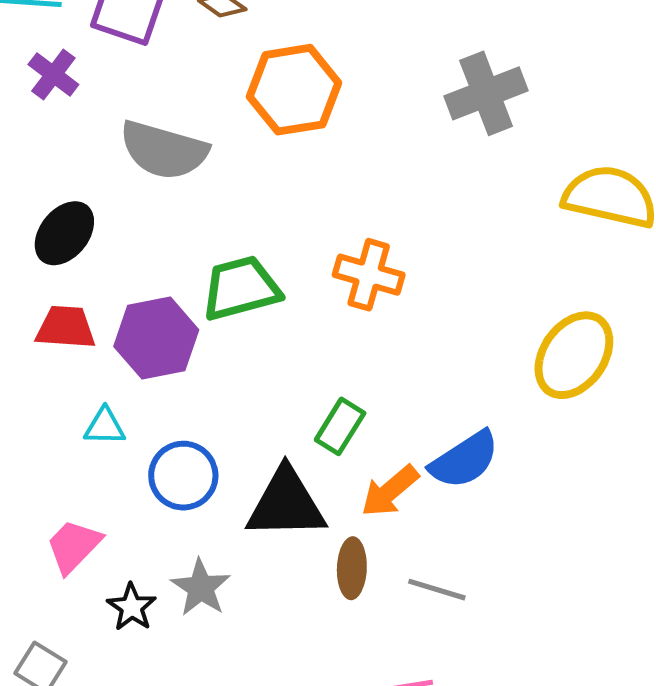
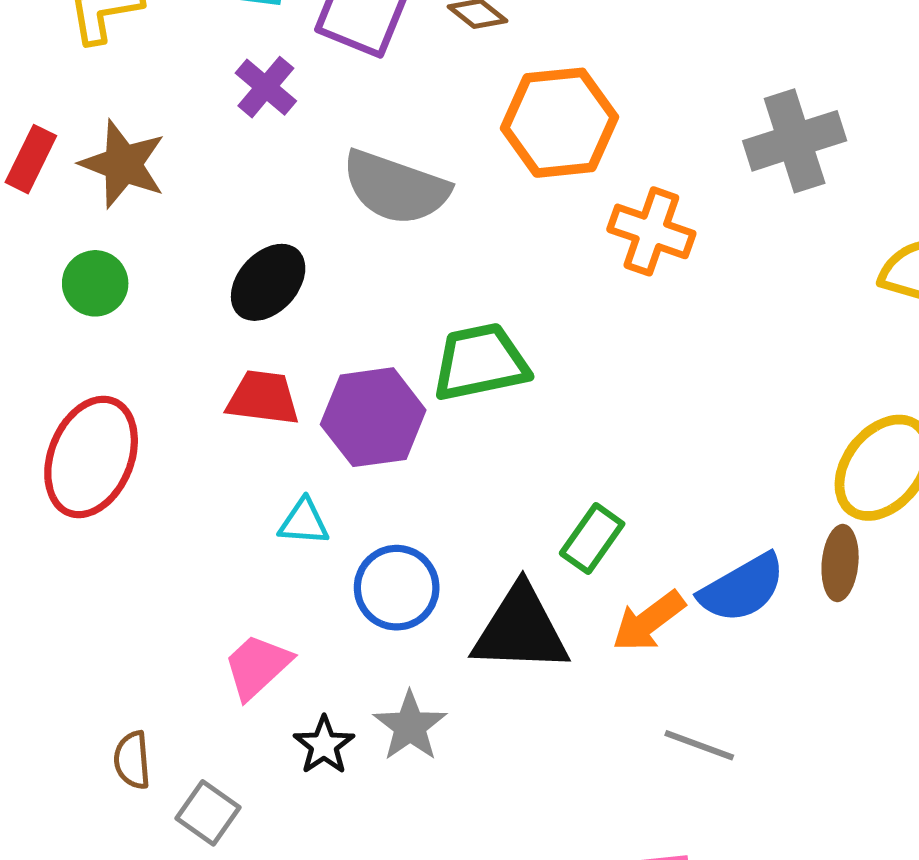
orange cross: (369, 275) -> (651, 231), moved
brown ellipse: (352, 568) -> (840, 563), moved

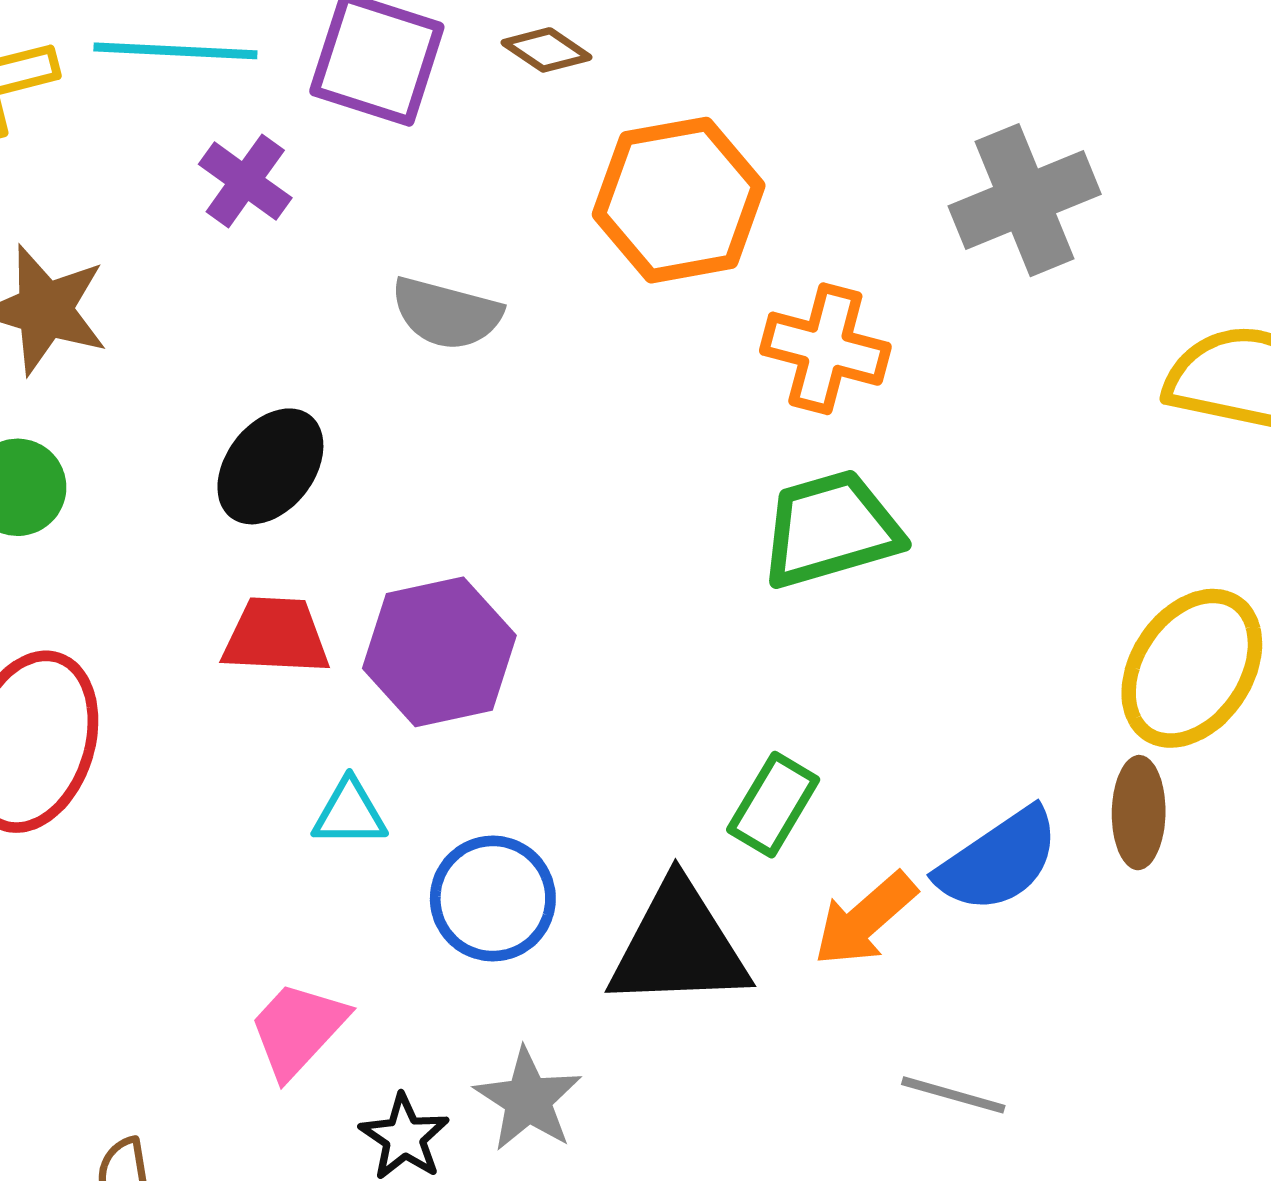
gray semicircle: (396, 188) -> (446, 313), size x0.7
green trapezoid: (480, 362) -> (831, 529), moved

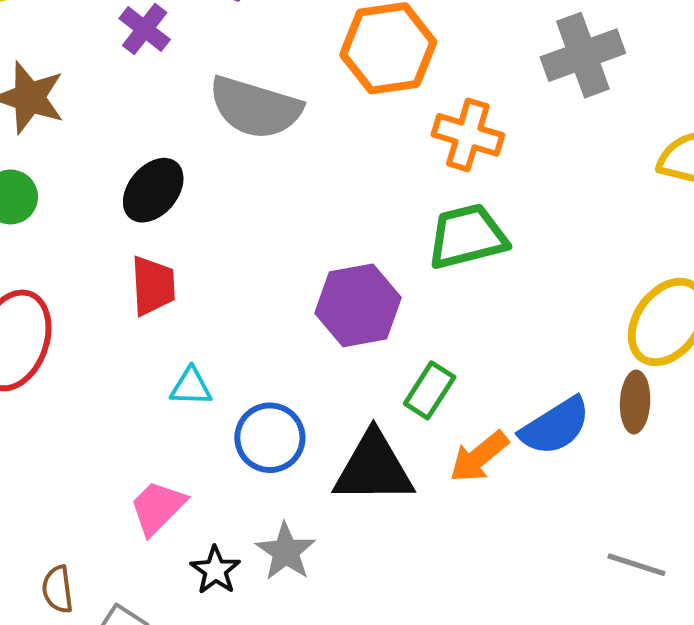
gray semicircle: (446, 313) -> (255, 108), size x1.5
red trapezoid: (276, 636) -> (153, 286), turned 82
purple hexagon: (439, 652) -> (358, 305), moved
gray line: (953, 1095) -> (636, 565), moved

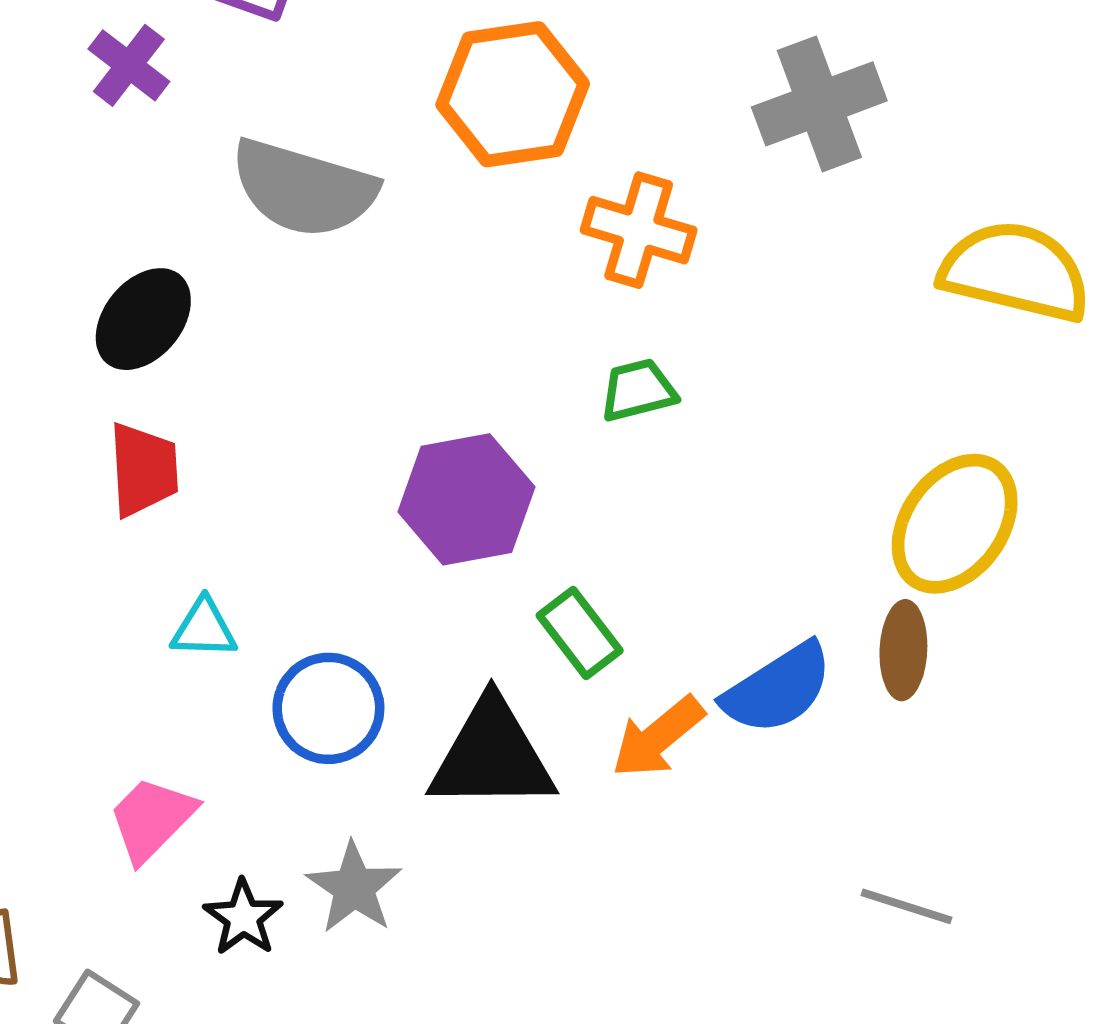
green trapezoid: (467, 236) -> (638, 390), size x0.6
green rectangle: (430, 390) -> (580, 633), turned -70

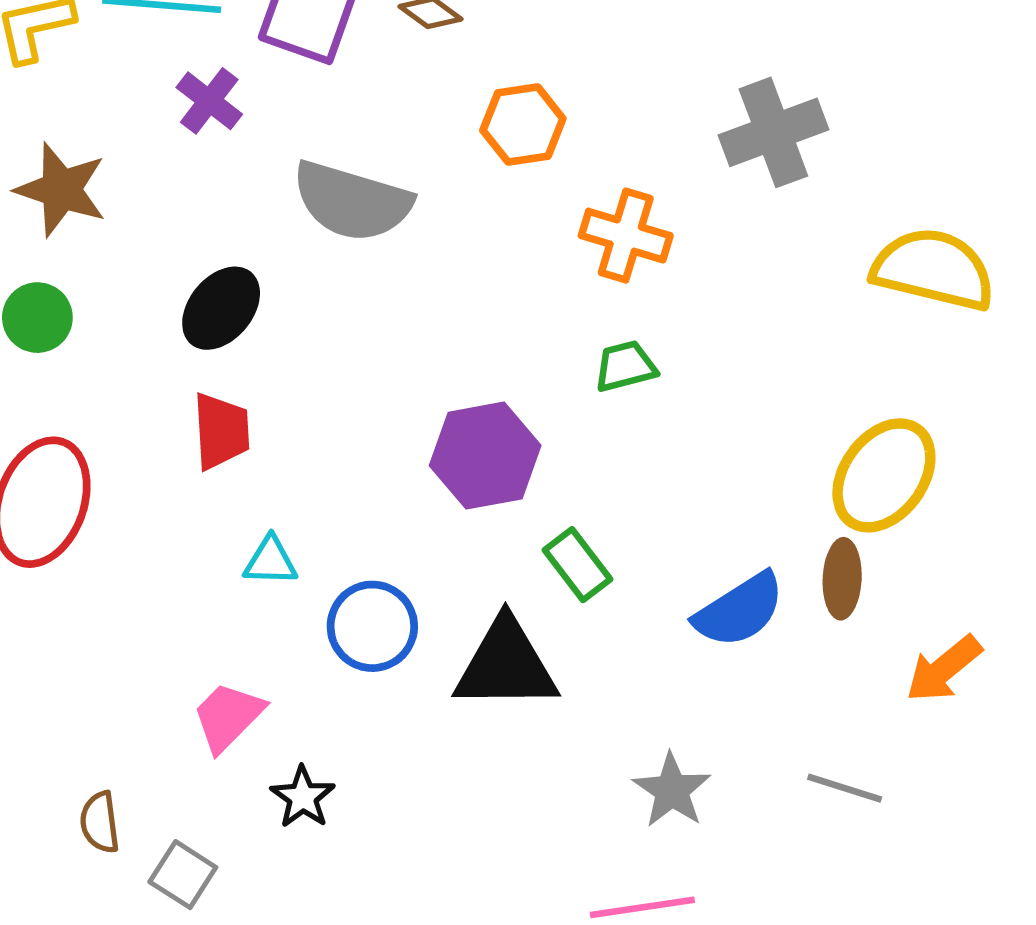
orange hexagon: (513, 94) -> (523, 124), size x0.7
orange arrow: (658, 737) -> (944, 669), moved
gray star: (354, 888) -> (672, 790), moved

